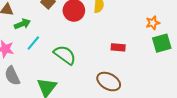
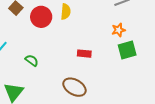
green semicircle: (65, 55) -> (32, 60), size x0.6

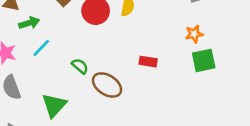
brown ellipse: (74, 87) -> (107, 85), moved

